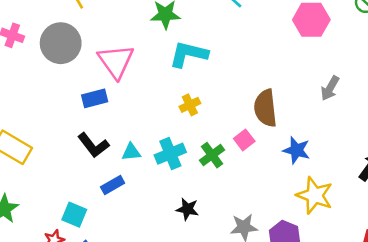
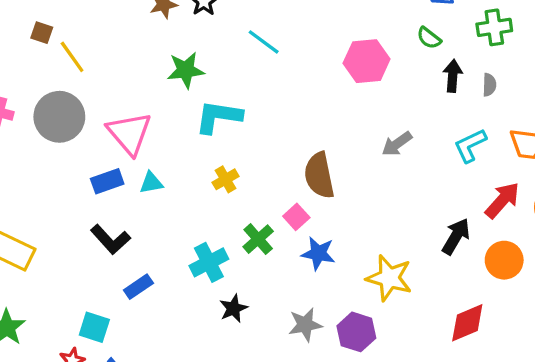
gray arrow: (330, 88) -> (397, 144), turned 30
blue star: (296, 150) -> (318, 253), moved
cyan triangle: (131, 152) -> (151, 183), moved
cyan cross: (170, 154) -> (209, 262), moved
black star: (187, 209) -> (233, 308), turned -30

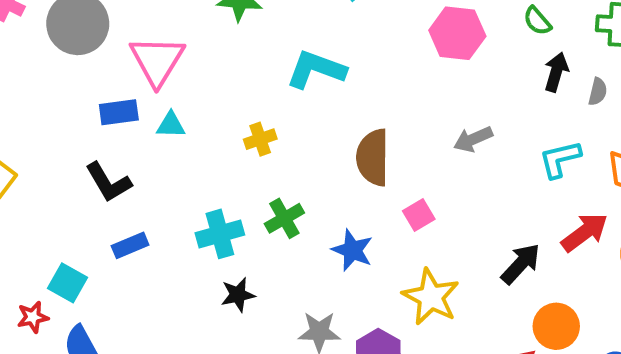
cyan L-shape: (218, 117) -> (316, 69), moved
pink square: (296, 217) -> (419, 215), moved
orange circle: (504, 260) -> (556, 326), moved

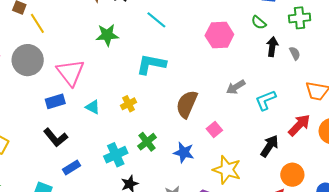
gray semicircle: (598, 92) -> (295, 53), turned -32
cyan triangle: (171, 125) -> (93, 107), moved, turned 35
brown semicircle: (373, 157) -> (187, 104), turned 32
cyan L-shape: (560, 159) -> (266, 100), moved

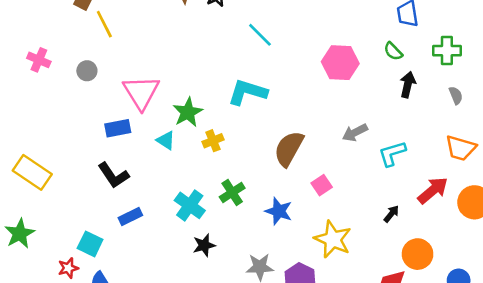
green star: (107, 35) -> (188, 112), moved, turned -30
gray semicircle: (295, 53) -> (456, 95), moved
gray circle: (28, 60) -> (87, 71), size x0.5
black arrow: (270, 146) -> (391, 214), size x0.6
cyan cross: (116, 155) -> (190, 205), turned -35

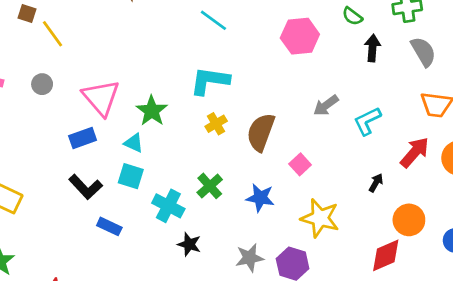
gray semicircle: (456, 95) -> (423, 52), size x1.6
yellow cross: (213, 141) -> (216, 124), moved
blue rectangle: (130, 217) -> (109, 226), turned 60
cyan square: (90, 244) -> (131, 176), moved
black star: (204, 245) -> (189, 244), turned -30

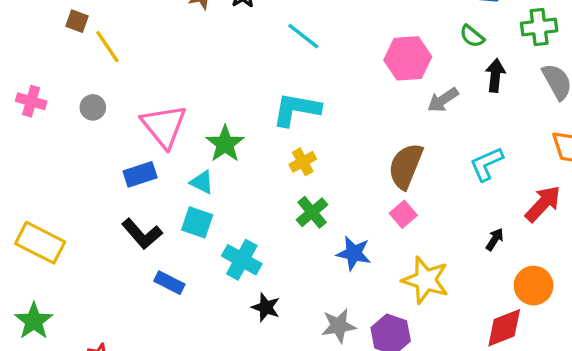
gray arrow: (326, 105) -> (443, 100), moved
brown semicircle: (261, 132) -> (406, 166), moved
green cross: (210, 186) -> (312, 212), moved

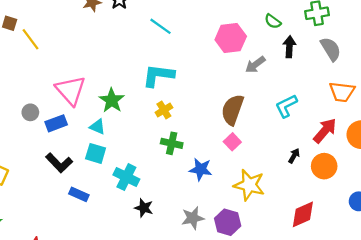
gray circle: (93, 107) -> (30, 112), moved
green cross: (312, 212) -> (172, 143), turned -35
orange circle: (534, 286) -> (324, 166), moved

